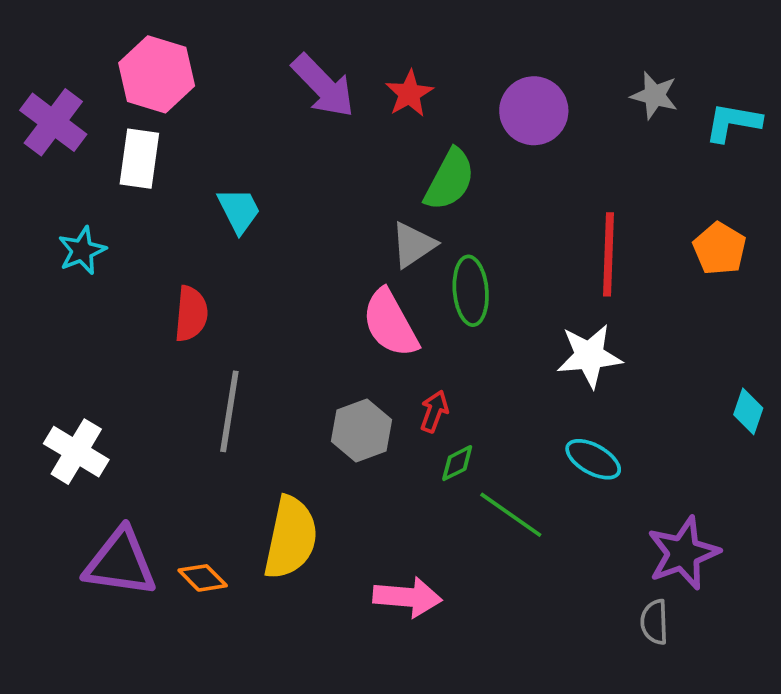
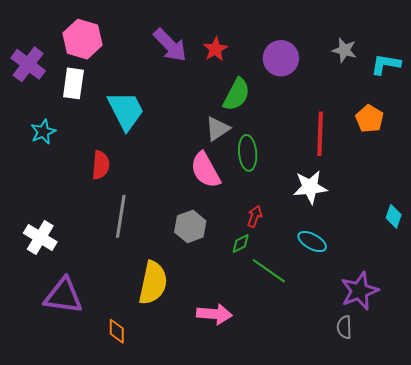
cyan trapezoid: (239, 210) -> (126, 111), size x1.6
orange pentagon: (720, 249) -> (370, 119), moved
red arrow: (434, 411) -> (255, 216), moved
orange diamond: (203, 578) -> (117, 331), moved, turned 45

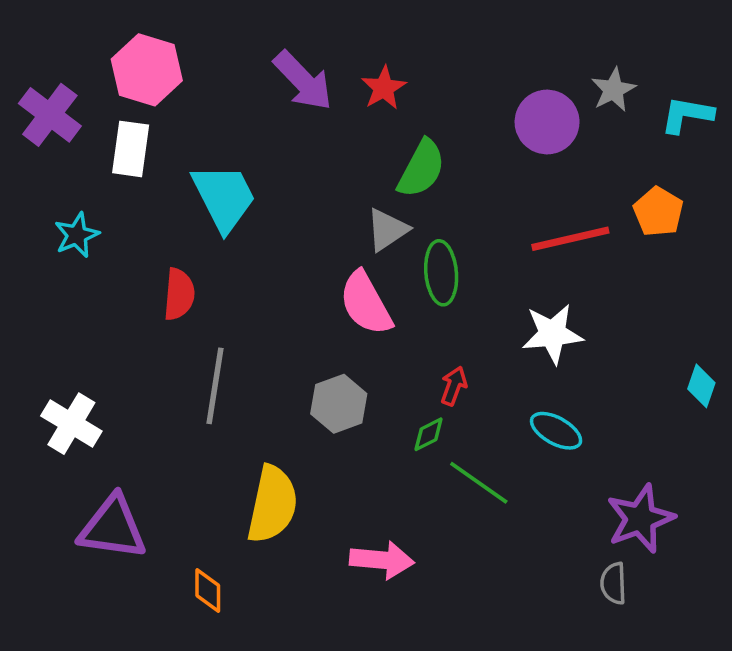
gray star: (344, 50) -> (613, 90), turned 30
purple circle: (281, 58) -> (547, 122), moved
red line: (320, 134) -> (570, 239), turned 75

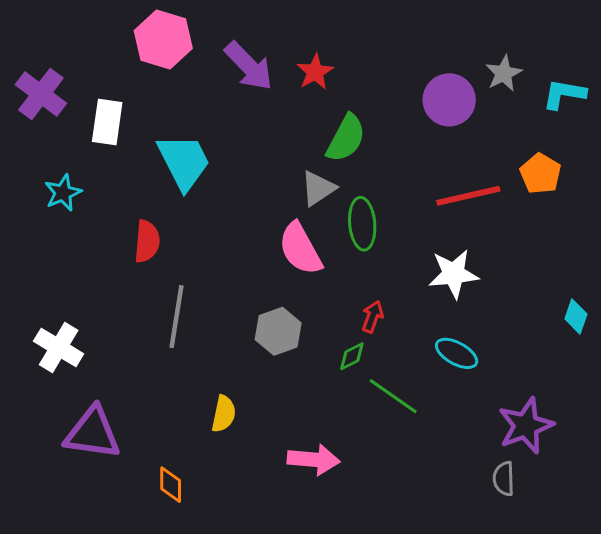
pink hexagon: (147, 70) -> (163, 39), moved
yellow semicircle: (272, 504) -> (224, 414), size x0.6

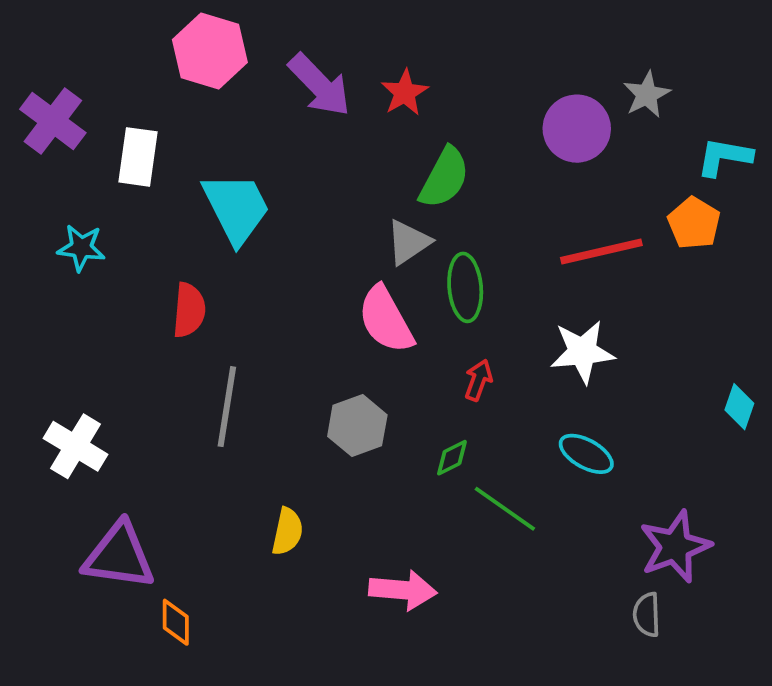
cyan L-shape: (564, 94) -> (724, 157), moved
cyan star: (63, 193) -> (81, 248), turned 30
red arrow: (373, 317) -> (478, 380), moved
orange diamond: (171, 485) -> (176, 622), moved

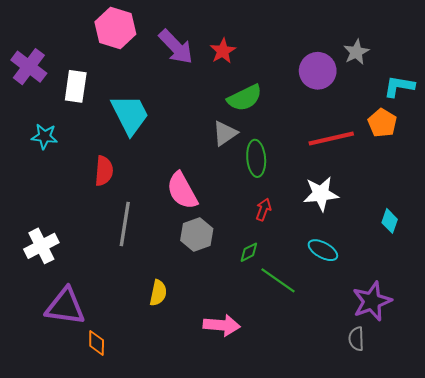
green semicircle: (444, 178) -> (245, 98), turned 36
pink semicircle: (386, 320) -> (182, 191), moved
cyan diamond: (739, 407) -> (390, 221), moved
white cross: (76, 446) -> (41, 246), turned 32

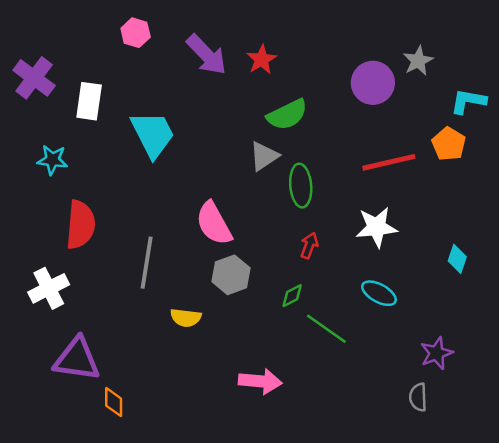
pink hexagon: (115, 28) -> (136, 33), size x0.6
red semicircle: (104, 171) -> (81, 225), moved, size x1.4
yellow semicircle: (158, 293) -> (186, 318), moved, turned 85
purple star: (372, 301) -> (436, 353), size x0.7

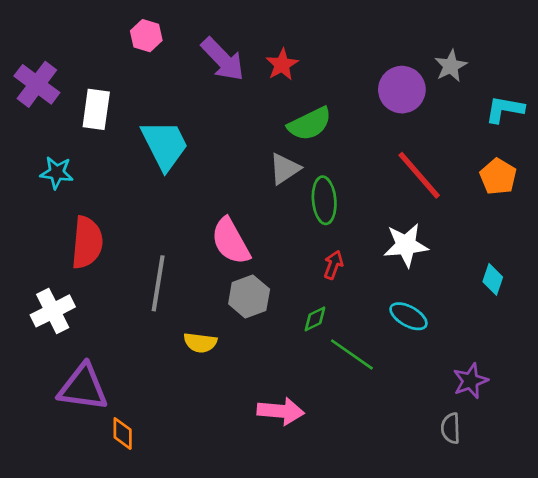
orange pentagon: (449, 144) -> (498, 177), moved
red line: (389, 162) -> (419, 175), turned 62

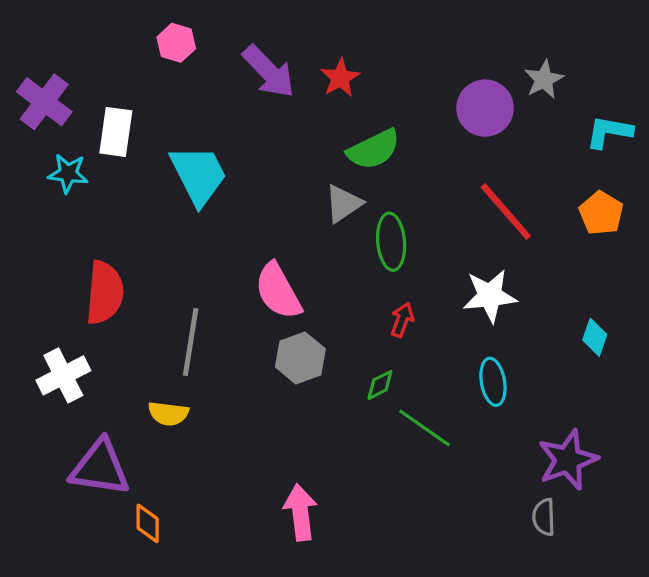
cyan star: (57, 173) -> (68, 173), moved
cyan ellipse: (408, 316) -> (493, 382), turned 51
yellow semicircle: (200, 343) -> (168, 414), moved
purple star: (470, 381) -> (568, 460), size x1.4
pink arrow: (281, 411) -> (300, 512), moved, turned -102

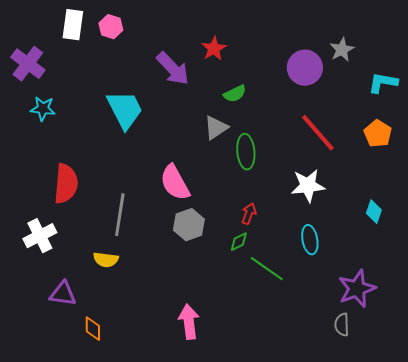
purple arrow: (269, 71) -> (173, 69), moved
white rectangle: (116, 132) -> (73, 25), moved
green semicircle: (374, 149) -> (235, 94), size x0.7
red arrow: (402, 320) -> (249, 214), moved
purple triangle: (100, 468) -> (63, 294), size x0.7

